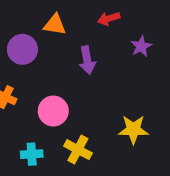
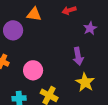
purple arrow: (87, 60) -> (78, 56), moved
yellow star: (133, 129) -> (85, 82), turned 30

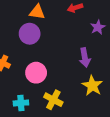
purple circle: (13, 30) -> (30, 34), moved

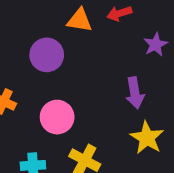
orange triangle: (37, 12) -> (80, 20), moved

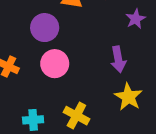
pink circle: (57, 117) -> (55, 64), moved

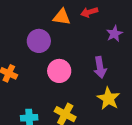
pink circle: (55, 64) -> (59, 71), moved

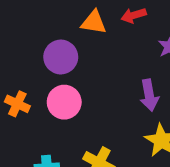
pink circle: (59, 71) -> (64, 102), moved

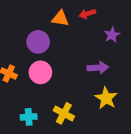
purple arrow: (149, 95) -> (98, 68), turned -84

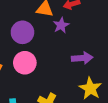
purple star: (112, 35) -> (61, 25), moved

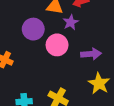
pink circle: (25, 63) -> (57, 45), moved

